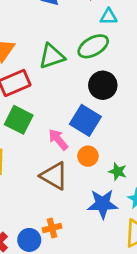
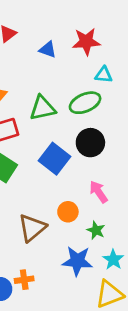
blue square: (85, 120) -> (55, 159), moved
pink arrow: (58, 139) -> (98, 192), moved
brown triangle: (54, 176) -> (32, 228), turned 44

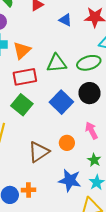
green star: (96, 230) -> (94, 160), moved

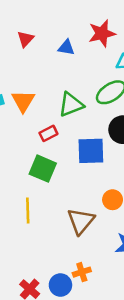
red rectangle: (25, 77) -> (48, 133), moved, size x0.6
blue square: (61, 102) -> (91, 151), turned -30

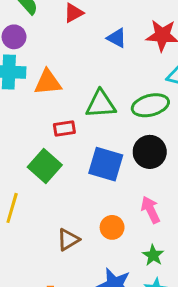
orange triangle: (23, 101) -> (48, 82), turned 35
brown triangle: (81, 221) -> (68, 240), size x0.7

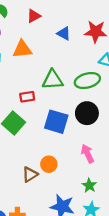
orange triangle: (48, 82) -> (22, 49), moved
orange circle: (112, 227) -> (49, 164), moved

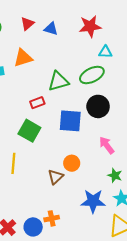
blue triangle: (64, 33) -> (51, 29), moved

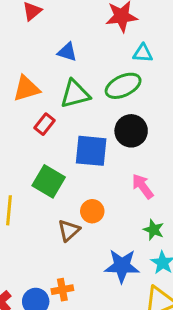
blue triangle: (51, 29) -> (67, 52), moved
orange triangle: (23, 58) -> (26, 89), moved
red rectangle: (37, 103) -> (45, 124), turned -32
green square: (29, 131) -> (49, 181), moved

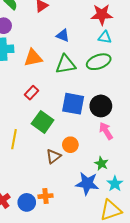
cyan triangle: (143, 53) -> (105, 37), moved
red rectangle: (45, 124) -> (32, 93), moved
black circle: (131, 131) -> (101, 106), moved
green star: (154, 230) -> (101, 164), moved

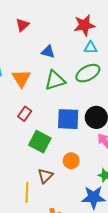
orange triangle: (33, 58) -> (21, 78), turned -42
yellow line: (14, 139) -> (27, 192), moved
brown triangle: (53, 156) -> (45, 176), moved

